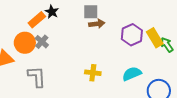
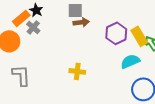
gray cross: (42, 42) -> (33, 27), moved
cyan semicircle: (132, 74) -> (130, 61), moved

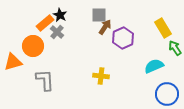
brown arrow: (81, 22) -> (105, 27), turned -49
purple hexagon: (116, 33) -> (123, 38), moved
yellow rectangle: (139, 36) -> (163, 28), moved

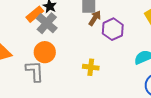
gray cross: (57, 32) -> (47, 23), size x1.5
orange circle: (33, 46) -> (45, 52), moved

